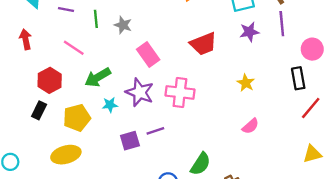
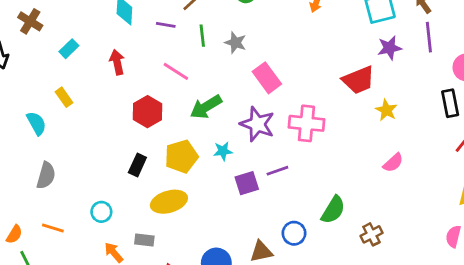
red trapezoid: (203, 44) -> (358, 80), moved
cyan star: (110, 105) -> (223, 151), moved
black rectangle: (39, 110) -> (137, 165), moved

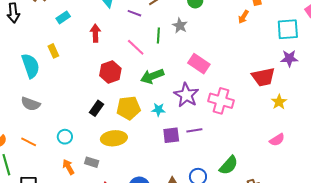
green line: (202, 36) -> (158, 35), moved
gray star: (235, 43) -> (180, 26), moved
pink rectangle: (267, 78) -> (199, 64), turned -30
cyan semicircle: (36, 123) -> (31, 66), size x1.4
gray semicircle: (46, 175) -> (31, 104), turned 84

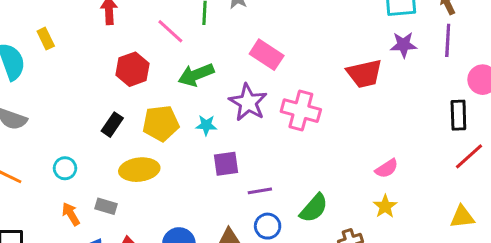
yellow star: (279, 102) -> (385, 206), moved
purple line: (194, 130) -> (260, 191), moved

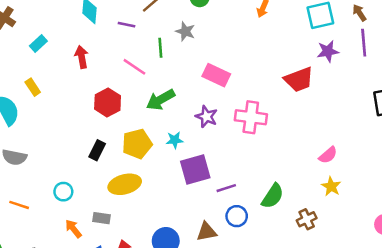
purple star: (248, 102) -> (206, 117), size x0.7
purple square: (226, 164) -> (195, 170), size x1.4

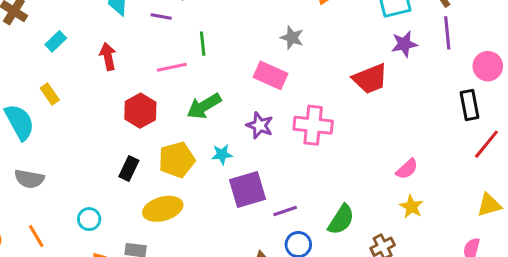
gray star: (185, 31) -> (292, 38), moved
pink line: (134, 67) -> (172, 67), turned -45
orange line: (19, 205) -> (36, 236), turned 42

